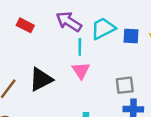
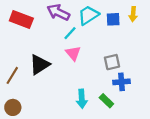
red rectangle: (25, 25) -> (21, 20), size x1.5
cyan line: (80, 47) -> (70, 33), turned 48

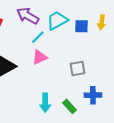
pink triangle: (73, 53) -> (40, 57), turned 42
blue cross: (121, 82) -> (93, 95), moved

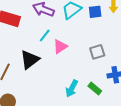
cyan line: (38, 37) -> (45, 35), moved
cyan arrow: (45, 103) -> (72, 88), turned 36

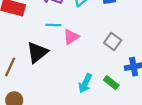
cyan line: (45, 35) -> (53, 25), turned 56
gray square: (97, 52) -> (113, 42), turned -35

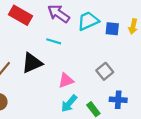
pink triangle: (71, 37) -> (66, 80), moved

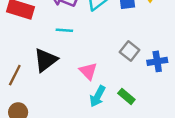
pink triangle: (66, 80) -> (88, 71), turned -42
blue cross: (118, 100) -> (157, 61), moved

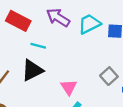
cyan line: (64, 30) -> (38, 46), moved

